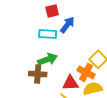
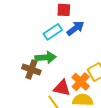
cyan rectangle: (48, 34) -> (53, 32), turned -54

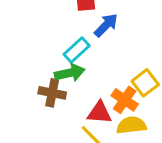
cyan rectangle: (53, 32) -> (77, 50), moved

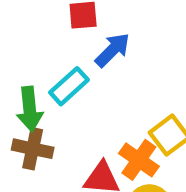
green arrow: (70, 73) -> (30, 109), moved, turned 96

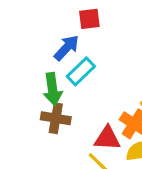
blue arrow: (112, 50) -> (67, 48), moved

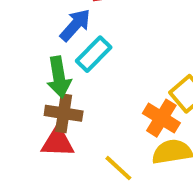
red triangle: (107, 138) -> (58, 142), moved

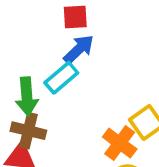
blue arrow: (75, 25) -> (79, 49), moved

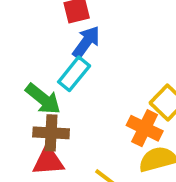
green arrow: (27, 96) -> (43, 99), turned -36

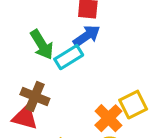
green arrow: (43, 99) -> (42, 45), moved

